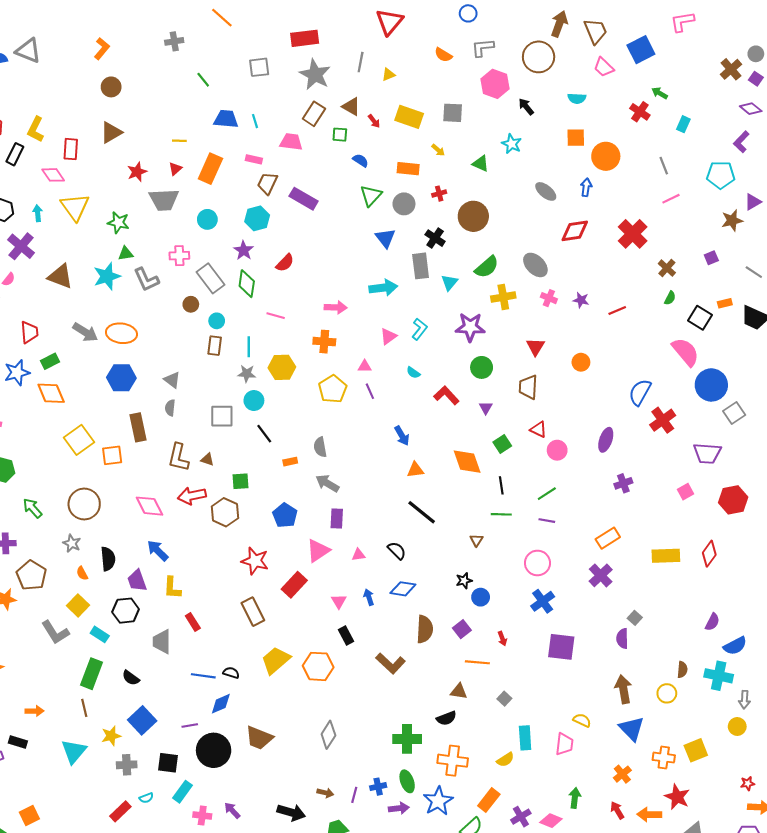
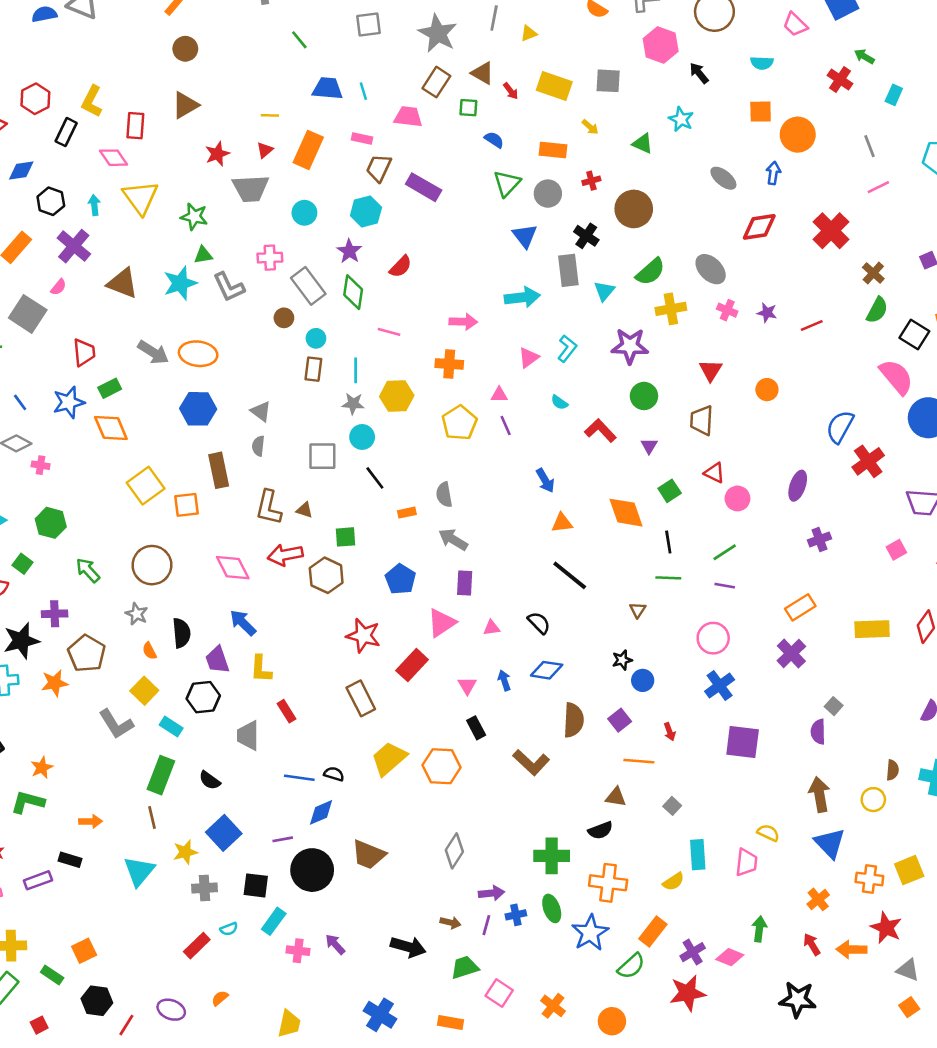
green semicircle: (670, 298) -> (877, 310), size x1.5
purple arrow: (399, 808) -> (491, 893), moved

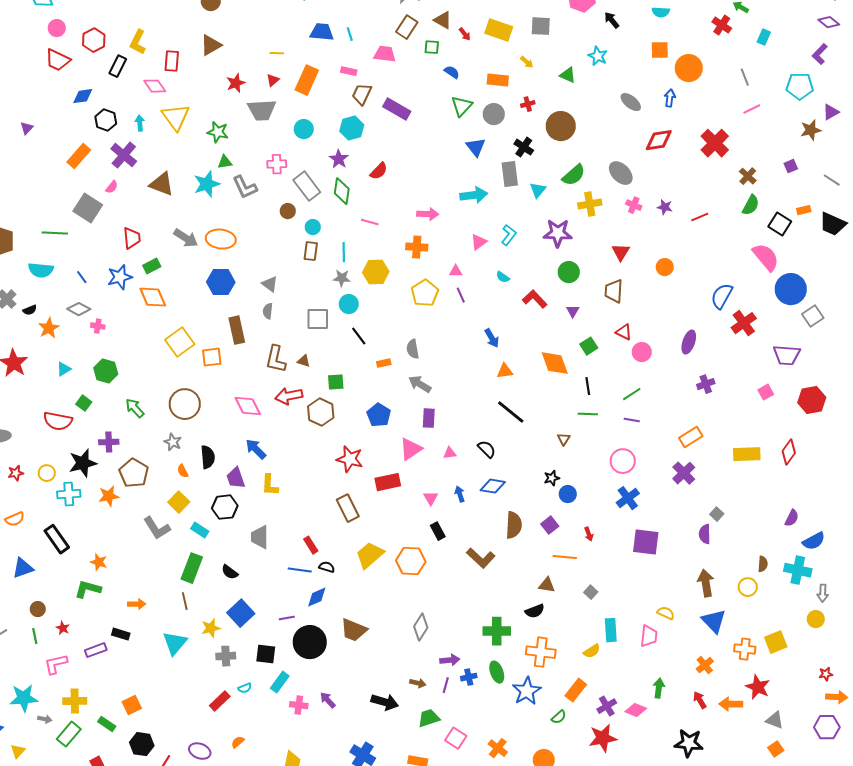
red rectangle: (412, 665) -> (388, 482), turned 35
red rectangle: (287, 711) -> (311, 545), moved
orange star: (42, 768) -> (99, 562), turned -30
green semicircle: (631, 966) -> (559, 717), size x0.7

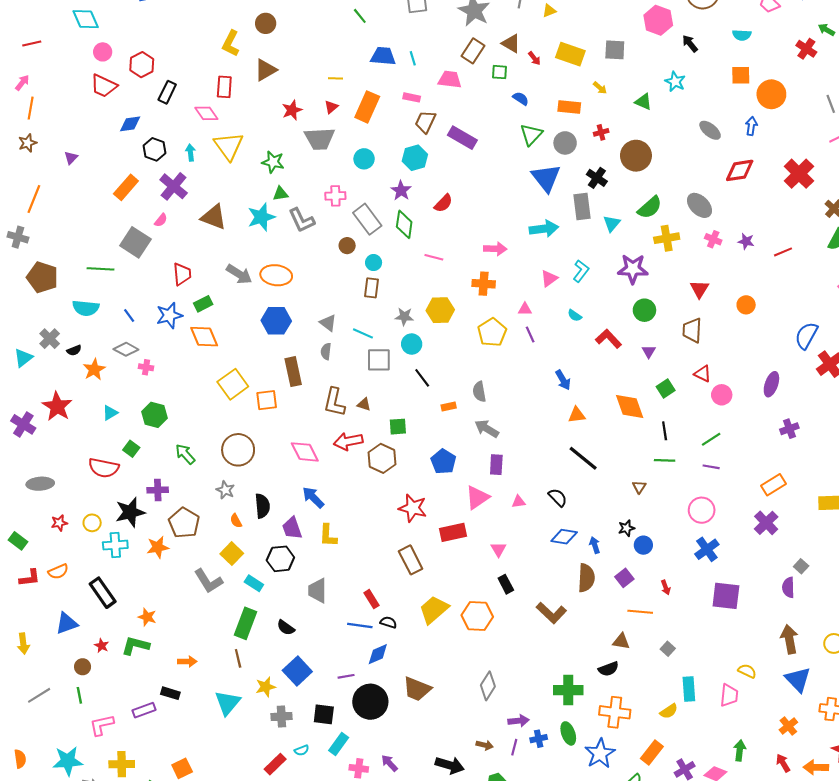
yellow L-shape: (138, 42) -> (231, 43), moved
blue triangle: (476, 147) -> (546, 178), size x1.4
cyan line: (344, 252) -> (363, 333), moved, turned -66
blue arrow: (460, 494) -> (595, 545), moved
red star: (63, 628) -> (102, 646), moved

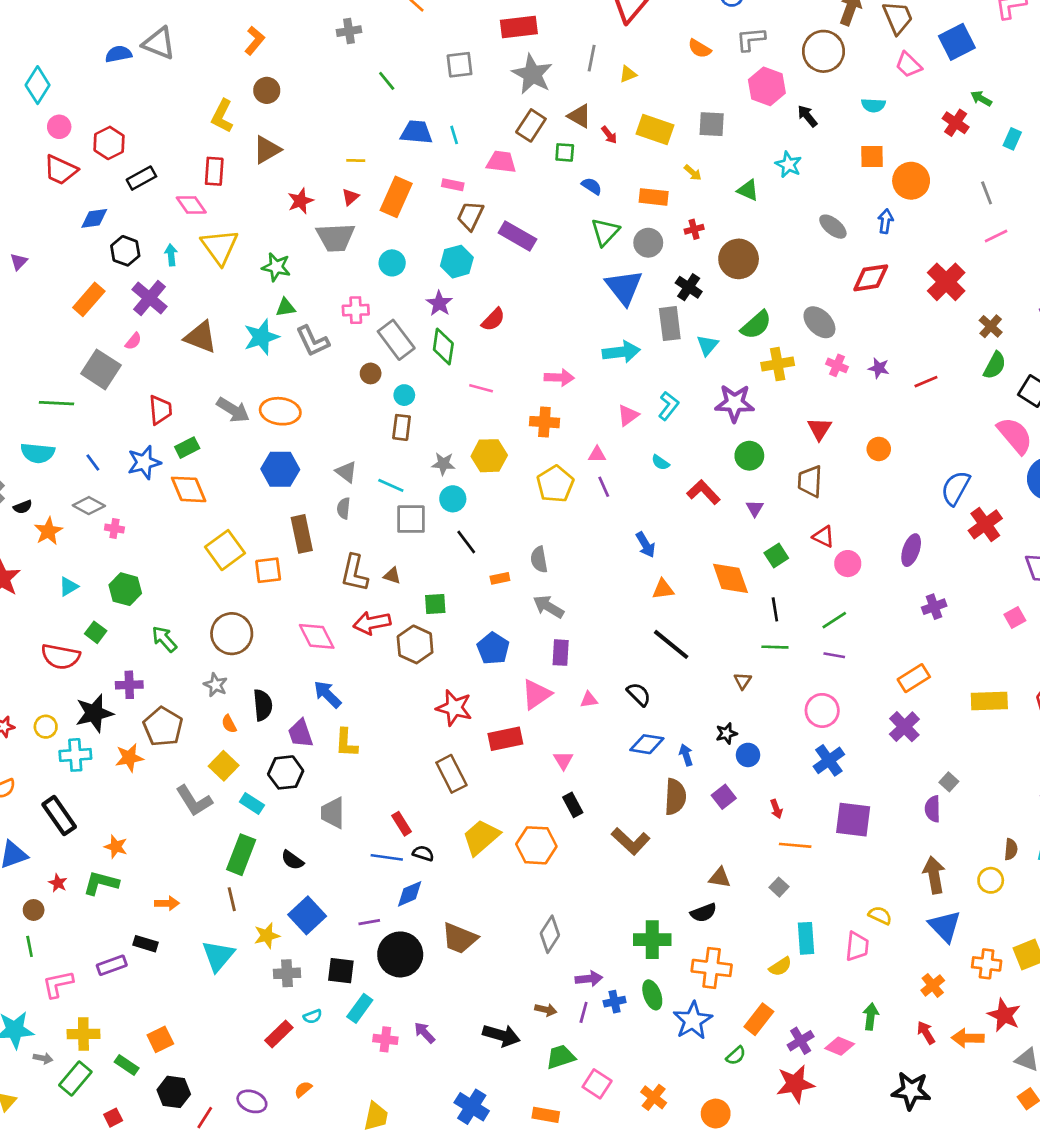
cyan diamond: (86, 19) -> (38, 85), turned 56
black rectangle: (167, 92) -> (141, 178), turned 35
orange line: (640, 612) -> (795, 845), moved

